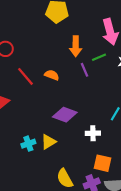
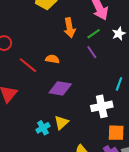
purple line: (85, 70) -> (92, 52), moved
purple diamond: (65, 115) -> (60, 88), moved
white cross: (93, 133) -> (102, 106), size x1.5

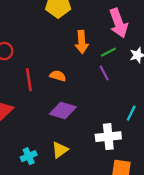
red line: (28, 65) -> (29, 80), turned 36
cyan cross: (43, 128) -> (29, 156), moved

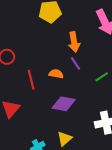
green line: (108, 52) -> (102, 77), moved
purple line: (104, 73) -> (75, 63), moved

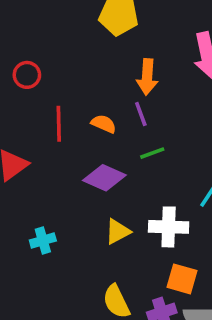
green line: (102, 77) -> (152, 153), moved
yellow triangle: (65, 139) -> (118, 232), moved

